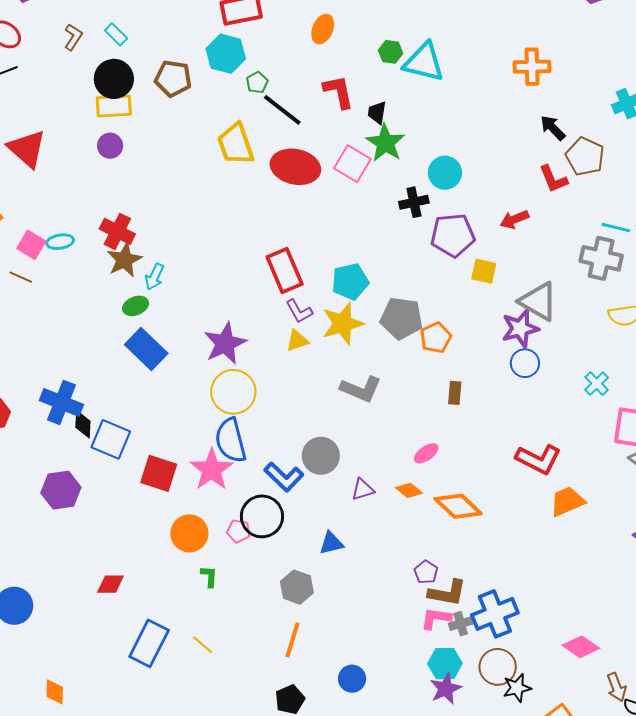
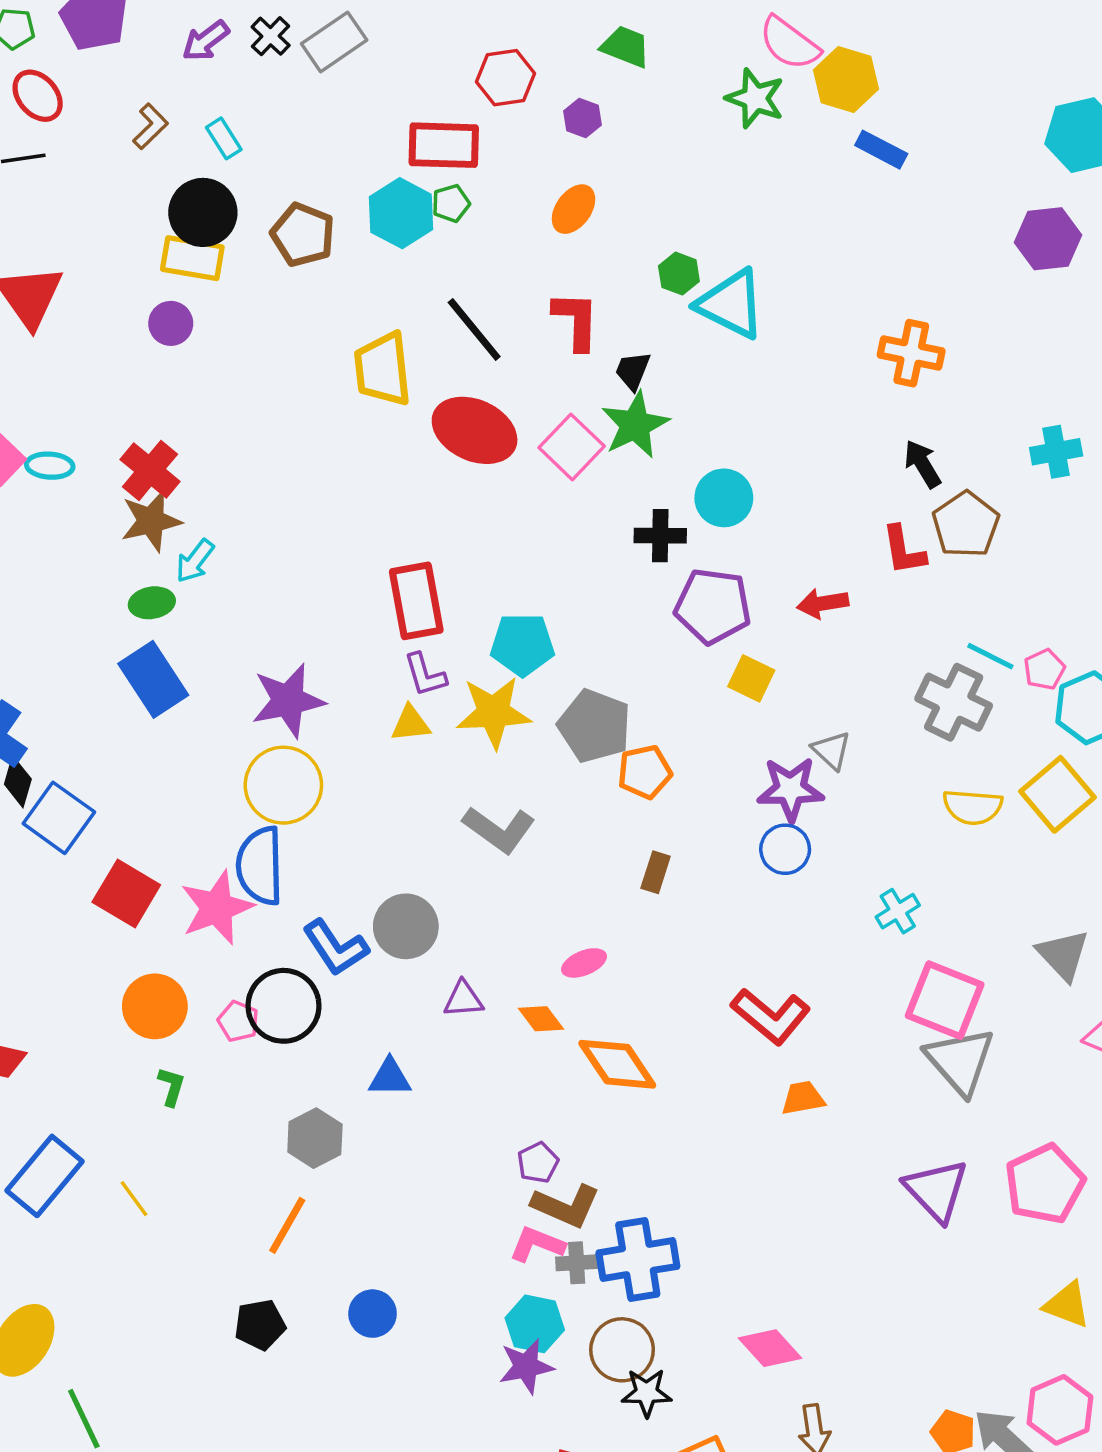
green pentagon: (257, 82) -> (451, 203), moved
gray triangle: (538, 301) -> (831, 750), size x0.6
orange trapezoid: (567, 501) -> (803, 1098), size x0.7

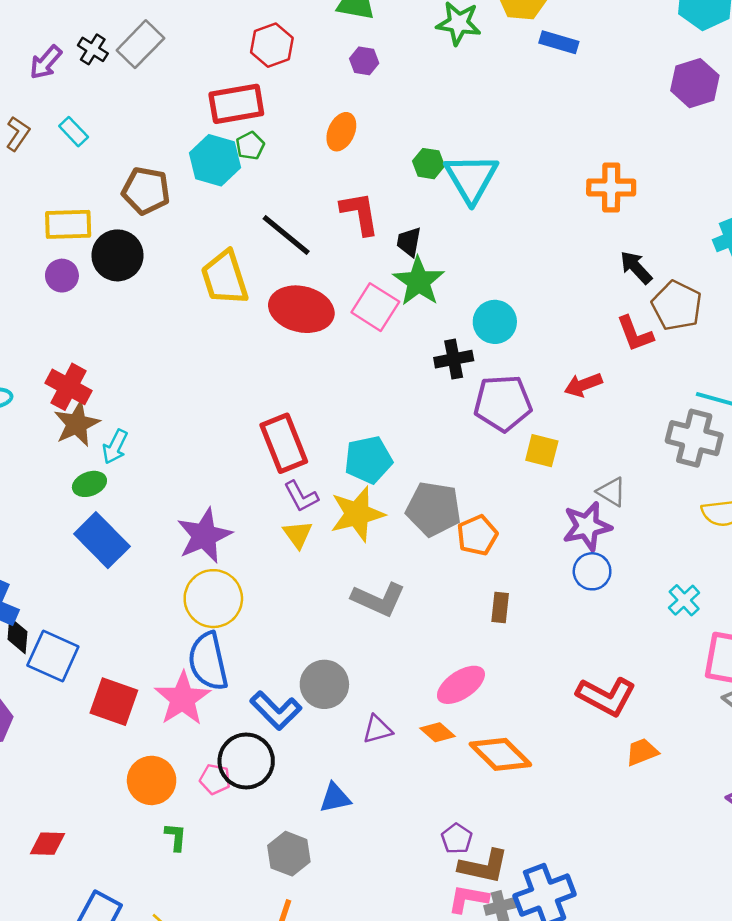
purple hexagon: (582, 118) -> (364, 61), moved
black circle: (203, 212) -> (117, 255), moved
cyan triangle: (731, 304) -> (471, 178), turned 44
yellow triangle: (411, 724) -> (298, 534), turned -48
pink ellipse: (584, 963) -> (461, 685), size x1.5

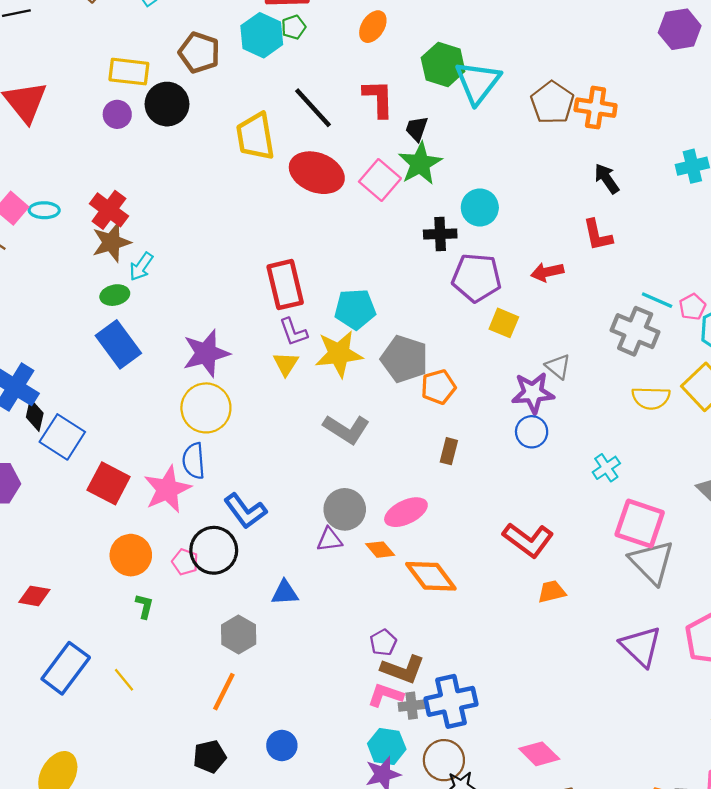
green hexagon: (428, 164) -> (443, 64), size x1.6
brown pentagon: (677, 306) -> (552, 103), moved
blue semicircle: (208, 661) -> (194, 461), size x0.7
gray circle: (324, 684) -> (345, 509), moved

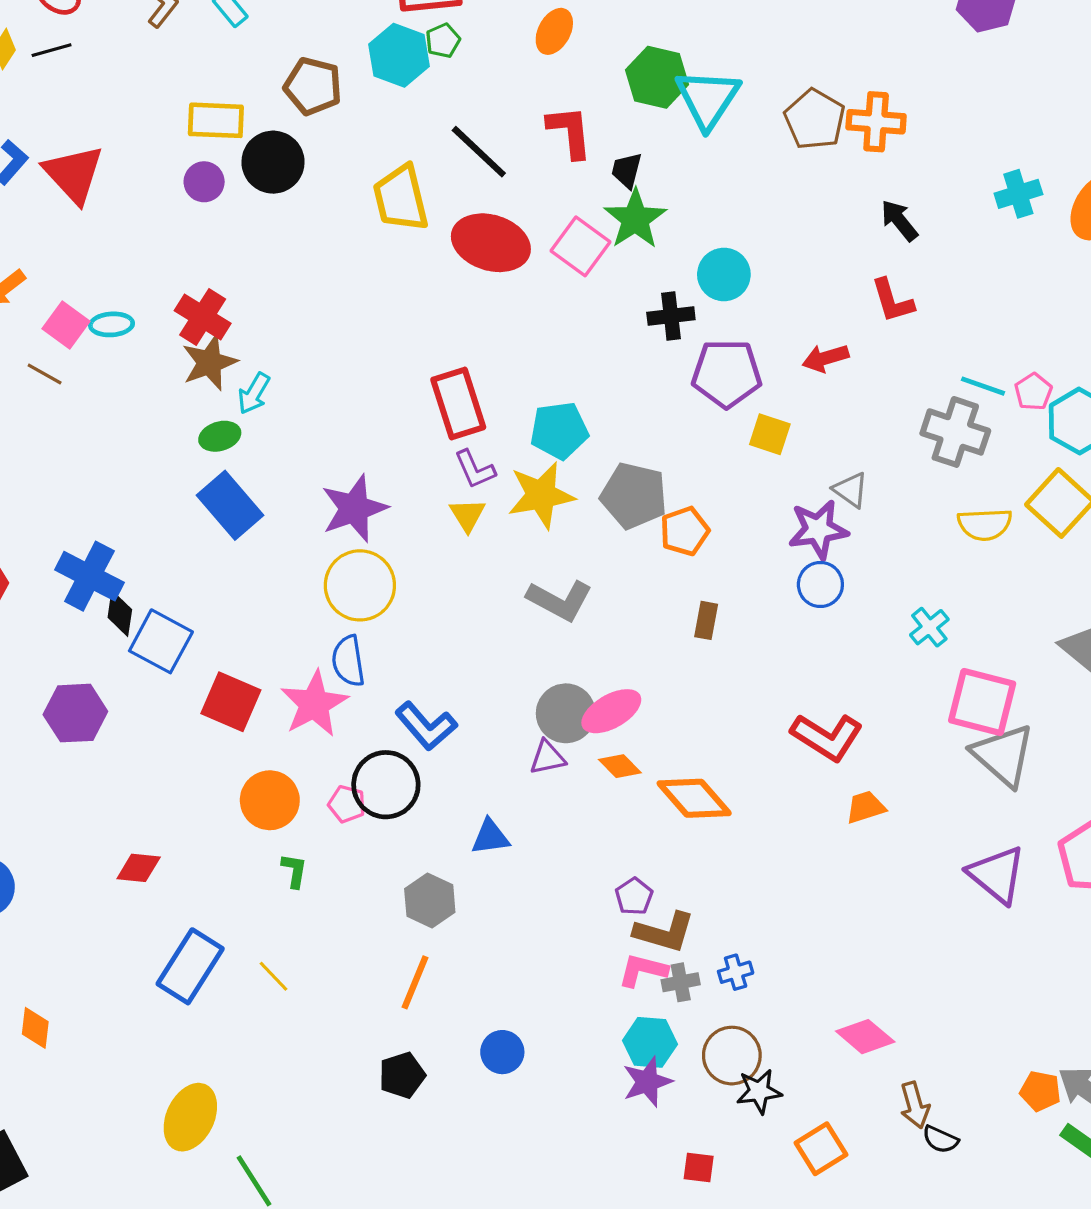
pink ellipse: (406, 512) -> (611, 711), moved
blue cross: (451, 701) -> (736, 972), size x0.5

